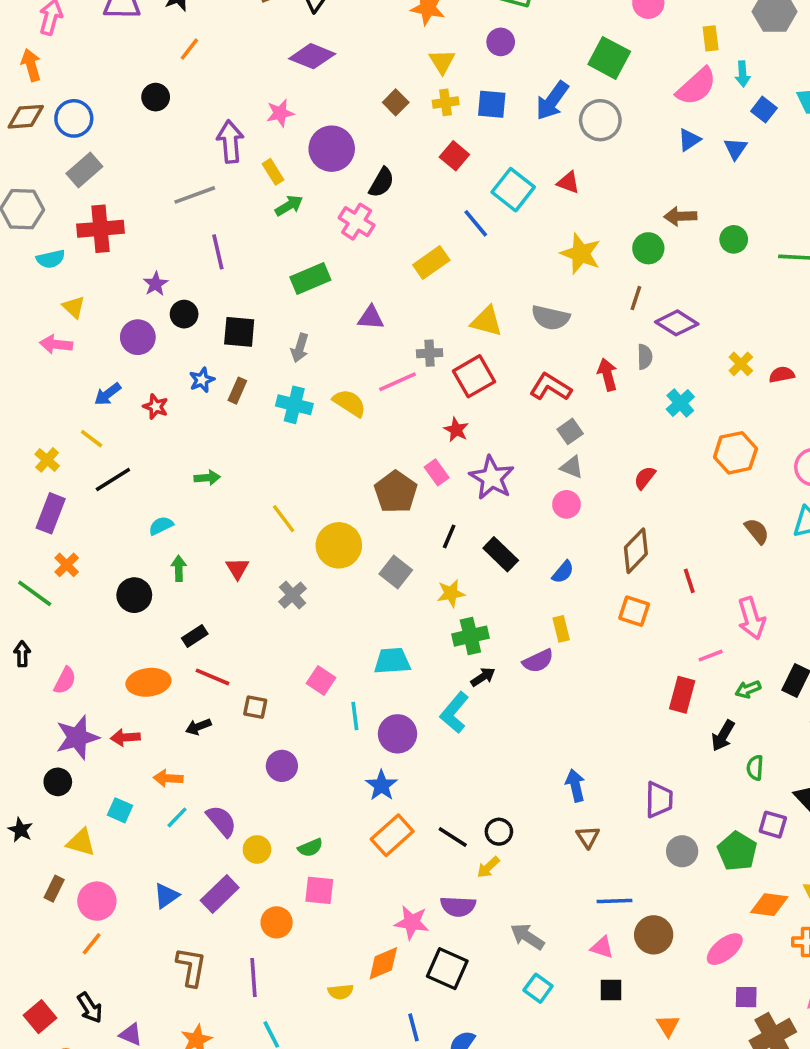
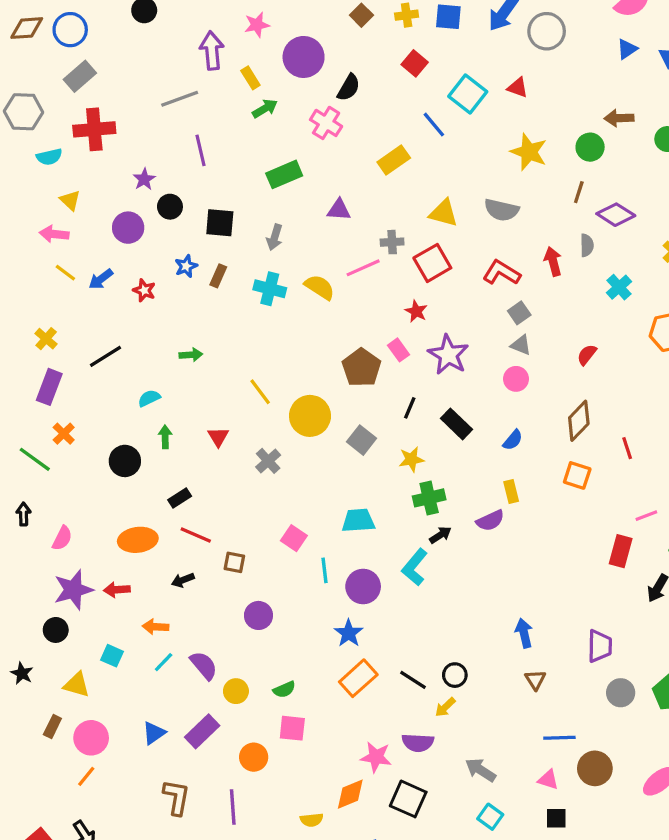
yellow line: (92, 439) -> (65, 273), moved

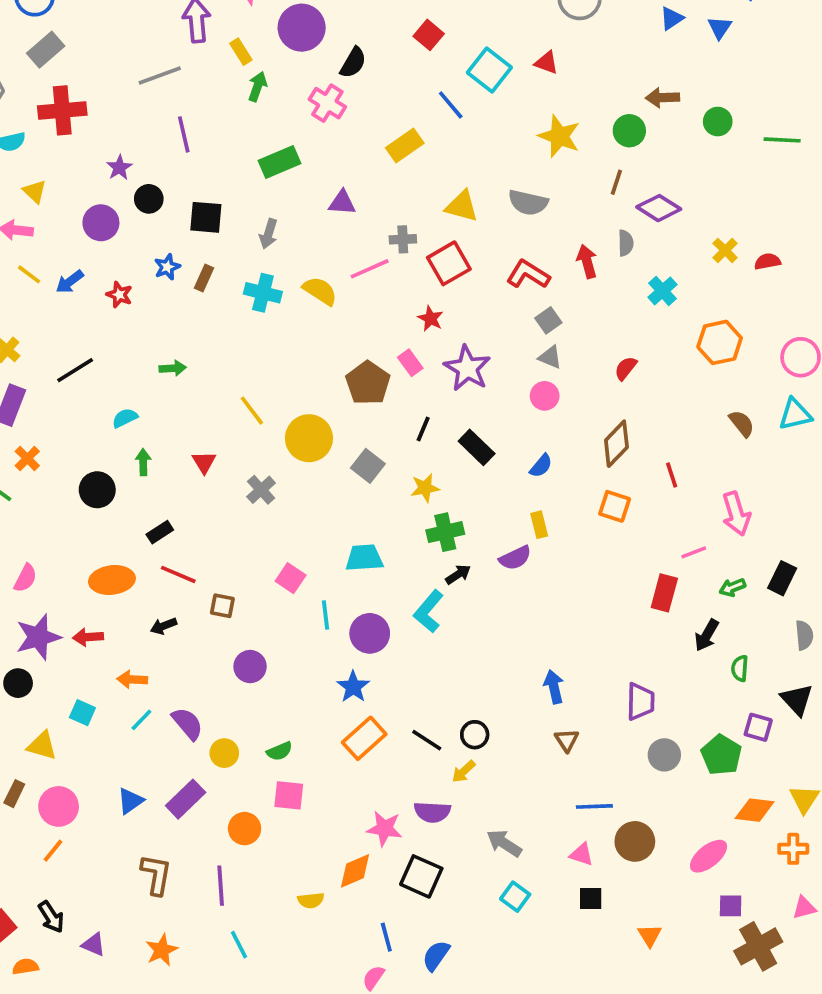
green arrow: (265, 108) -> (257, 87), turned -40

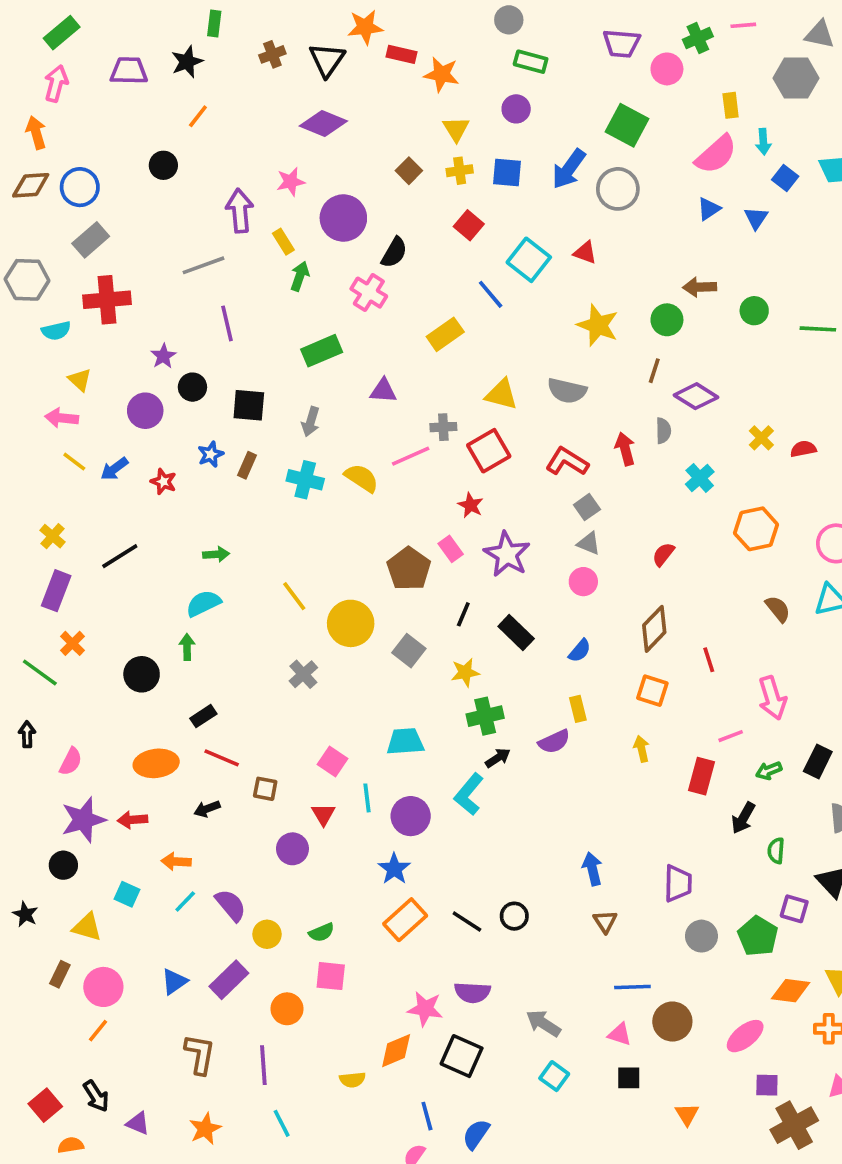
cyan semicircle: (125, 418) -> (203, 603), moved, size x1.4
red triangle: (204, 462) -> (323, 814), moved
yellow arrow: (464, 771) -> (641, 749), moved, turned 120

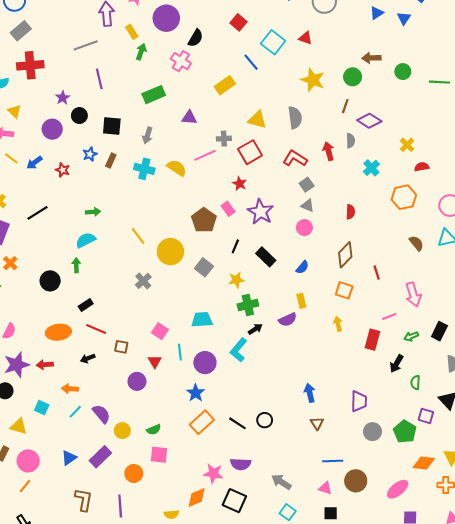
gray semicircle: (567, 391) -> (295, 118), turned -110
red semicircle: (803, 449) -> (422, 167), moved
red semicircle: (663, 554) -> (350, 212), turned 144

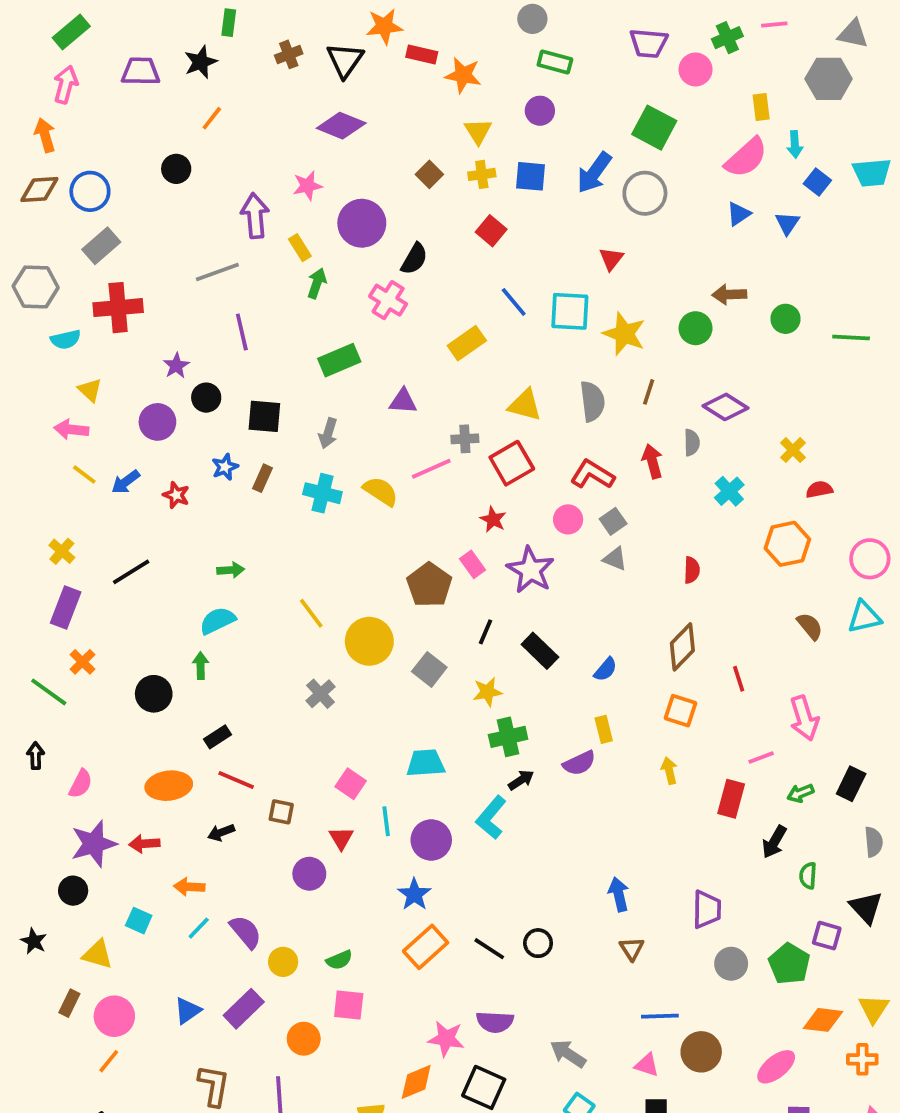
red triangle: (305, 38) -> (611, 259), turned 48
cyan square: (273, 42) -> (570, 311), moved, turned -35
brown line: (345, 106) -> (649, 392), moved
pink circle: (304, 228) -> (568, 519), moved

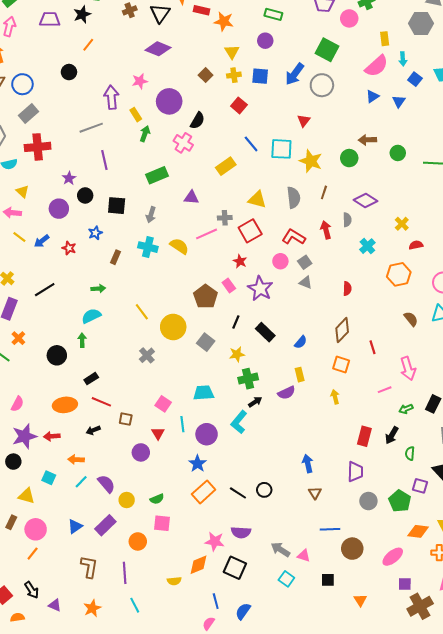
brown rectangle: (262, 478) -> (116, 257), moved
red rectangle: (731, 799) -> (364, 436), moved
pink triangle: (647, 1065) -> (304, 556), moved

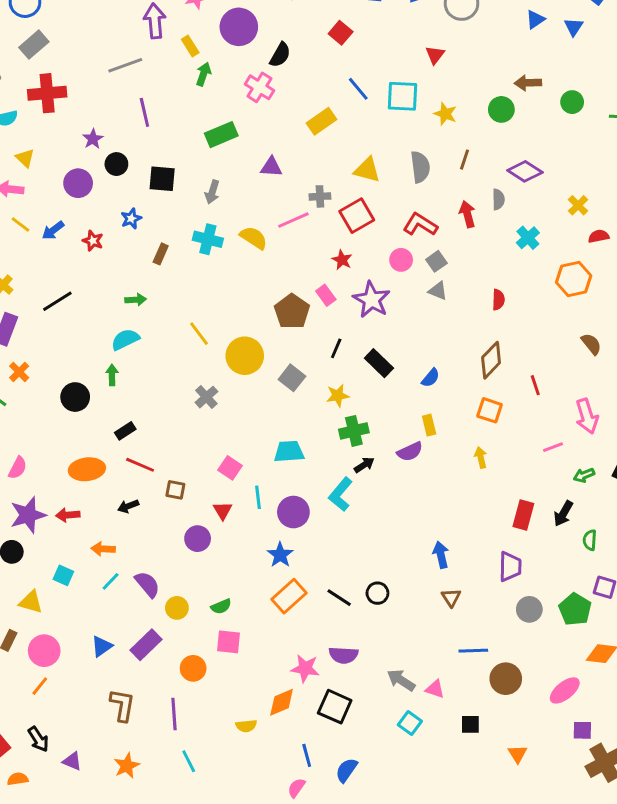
yellow star: (311, 161) -> (445, 114), size x0.7

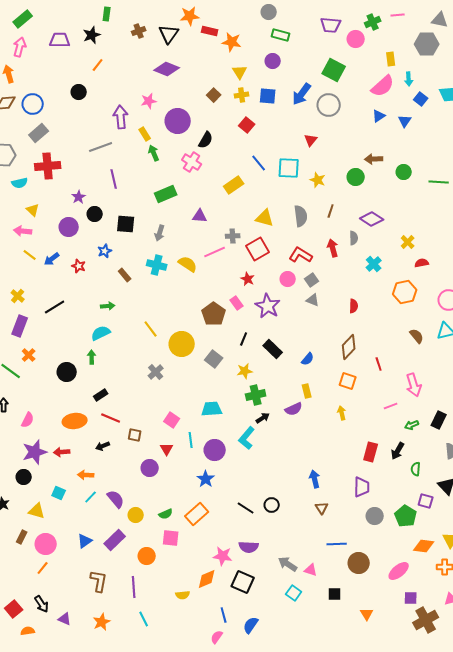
green arrow: (203, 74) -> (154, 153), turned -42
brown rectangle: (161, 254) -> (125, 275), turned -64
orange rectangle: (289, 596) -> (197, 514), moved

